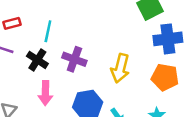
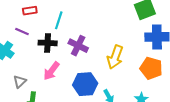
black cross: (37, 60) -> (48, 43), turned -36
pink arrow: (45, 93) -> (51, 71), turned 30

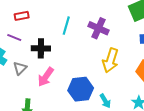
cyan line: (59, 20) -> (66, 26), moved
purple cross: (78, 46) -> (99, 28), moved
gray triangle: (20, 82) -> (20, 68), moved

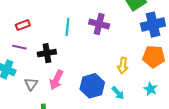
yellow arrow: (110, 60) -> (123, 65), moved, size x0.7
gray triangle: (20, 68) -> (31, 84), moved

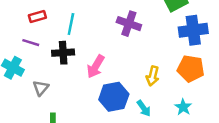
cyan line: (67, 27) -> (71, 24), moved
pink arrow: (56, 80) -> (96, 67), moved

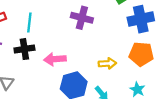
pink arrow: (96, 67) -> (55, 59), turned 60
yellow arrow: (153, 76) -> (107, 63), turned -102

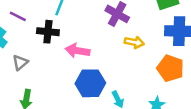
yellow arrow: (107, 63) -> (134, 42), moved

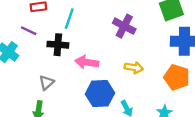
yellow arrow: (134, 42) -> (134, 68), moved
gray triangle: (20, 63) -> (46, 83), moved

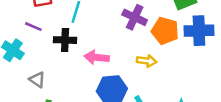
orange pentagon: (177, 77) -> (165, 31), moved
gray triangle: (46, 83) -> (37, 80), moved, turned -42

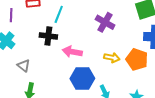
purple line: (33, 27) -> (11, 15), moved, turned 64
orange pentagon: (165, 31) -> (137, 59), moved

